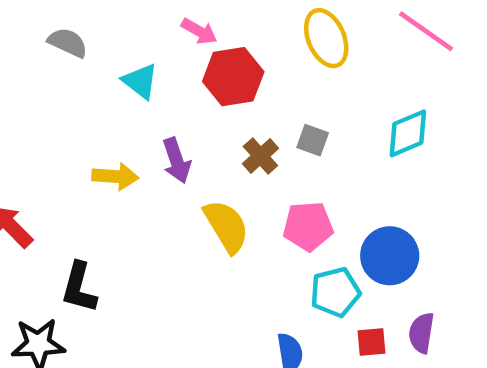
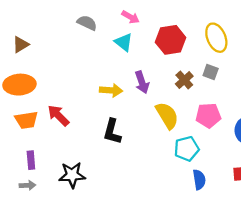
pink arrow: (199, 31) -> (130, 17), moved
yellow ellipse: (326, 38) -> (216, 38), moved
black L-shape: (79, 288) -> (112, 131), moved
cyan pentagon: (335, 292) -> (187, 149), moved

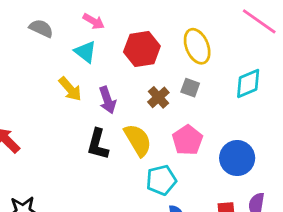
yellow arrow: (111, 90) -> (70, 89), moved, turned 45
pink pentagon: (208, 115) -> (187, 140), turned -30
black L-shape: (112, 131) -> (98, 144), moved

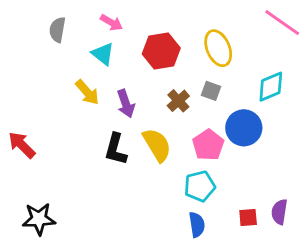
gray semicircle: (41, 28) -> (57, 30), turned -105
blue circle: (237, 158) -> (244, 128), moved
cyan pentagon: (161, 180) -> (200, 186), moved

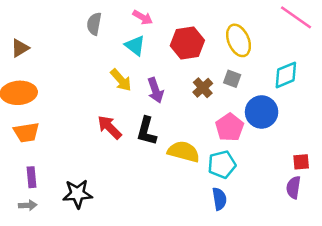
red arrow: (22, 145) -> (109, 127), moved
yellow semicircle: (157, 145) -> (184, 152), moved, turned -44
red square: (248, 217) -> (301, 162), moved

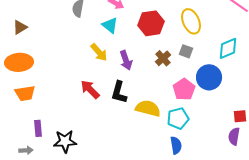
purple rectangle: (31, 177) -> (38, 128), moved

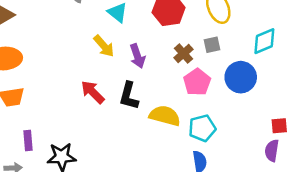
gray square: (186, 51) -> (212, 45), turned -32
pink pentagon: (184, 89) -> (197, 82), moved

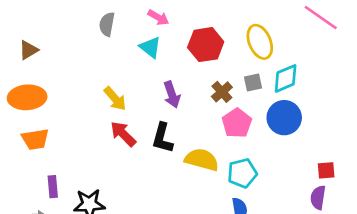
cyan diamond: (264, 41) -> (286, 78), moved
yellow arrow: (104, 46) -> (115, 99), moved

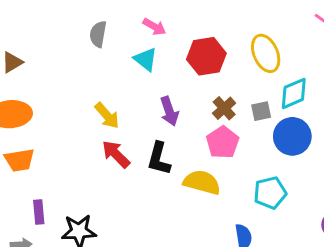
gray square: (253, 82) -> (261, 111), moved
pink pentagon: (237, 123) -> (223, 142), moved
cyan pentagon: (242, 173) -> (270, 193), moved

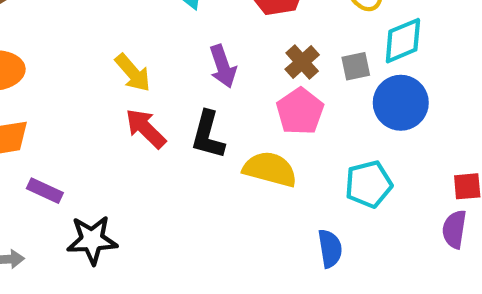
purple rectangle: (39, 212) -> (45, 191), moved, turned -60

